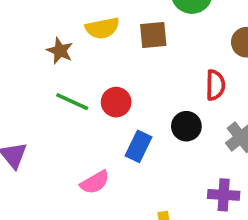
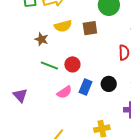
black circle: (186, 126) -> (109, 84), moved
pink semicircle: (95, 182) -> (64, 92), moved

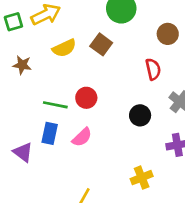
brown square: (90, 28) -> (101, 44), turned -35
brown star: (41, 39) -> (22, 65), moved
blue rectangle: (86, 87) -> (50, 133), moved

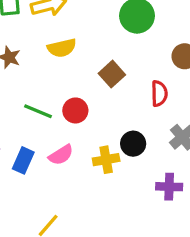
brown square: (101, 44) -> (112, 74), moved
blue rectangle: (50, 133) -> (23, 160), moved
yellow cross: (142, 178) -> (106, 160), moved

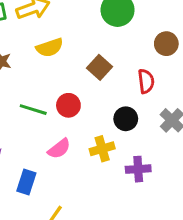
black circle: (133, 144) -> (126, 119), moved
blue rectangle: (23, 160) -> (26, 182), moved
purple cross: (169, 187) -> (138, 169), moved

